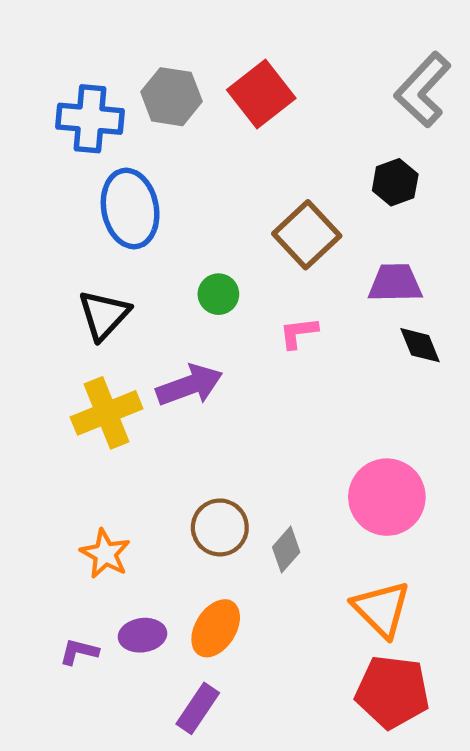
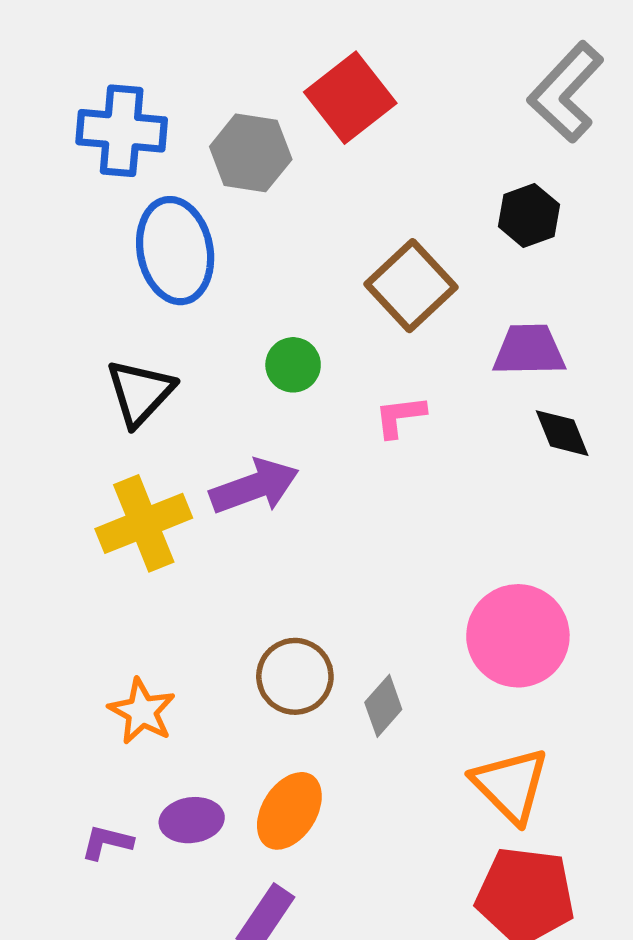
gray hexagon: (171, 97) -> (251, 153), moved

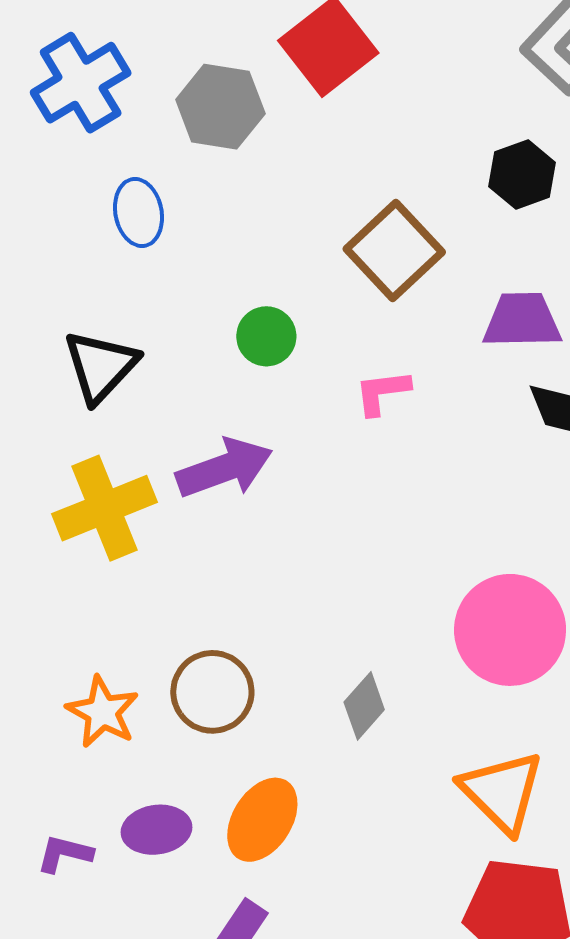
blue cross: (122, 131) -> (81, 83), turned -36
blue ellipse: (175, 251) -> (139, 212), size x0.6
brown circle: (295, 676) -> (212, 692), moved

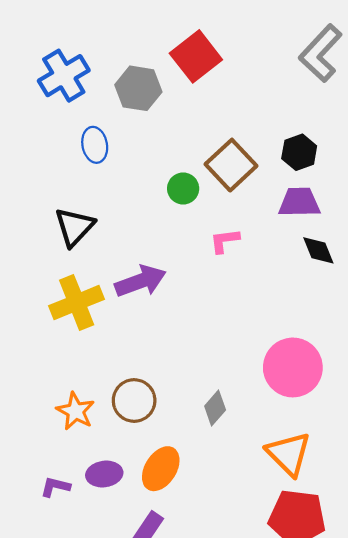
black hexagon: (522, 175) -> (299, 152), moved
green circle: (266, 336) -> (183, 189), moved

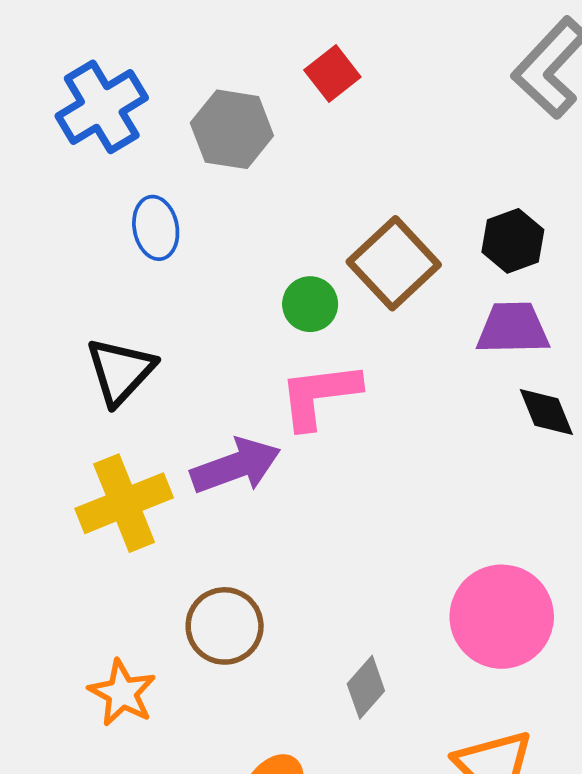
red square: (196, 56) -> (332, 73), size x0.6
pink L-shape: (225, 241) -> (319, 395), moved, size x1.6
brown circle: (134, 401) -> (225, 626), moved

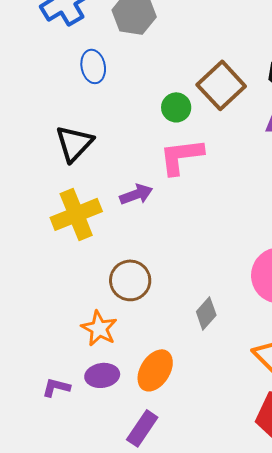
purple arrow: (236, 466) -> (136, 194), size x0.7
orange star: (122, 693) -> (99, 328), moved

